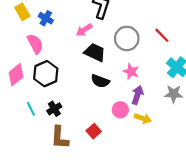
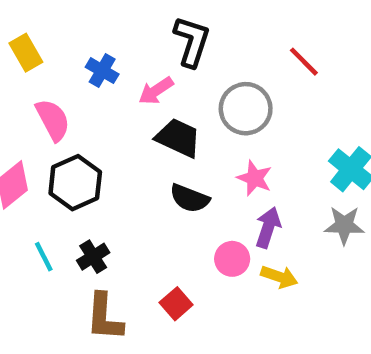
blue cross: (46, 18) -> (102, 71), moved
red line: (162, 35) -> (304, 62), moved

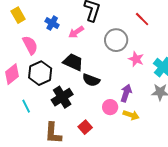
black trapezoid: (178, 138) -> (73, 62), moved
pink star: (255, 178) -> (136, 59), moved
black cross: (93, 257) -> (62, 97), moved, size x1.5

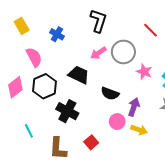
pink arrow: (76, 32) -> (98, 53), moved
black semicircle: (91, 80) -> (110, 93), moved
black cross: (62, 97) -> (67, 111), turned -30
cyan line: (26, 106) -> (29, 131), moved

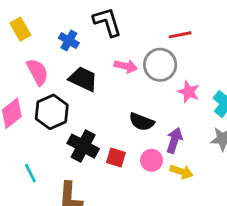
black L-shape: (98, 21) -> (107, 22), moved, turned -35
red line: (150, 30) -> (180, 35), moved, turned -56
pink arrow: (98, 53) -> (126, 66), turned -133
black trapezoid: (79, 75) -> (83, 79), moved
red square: (91, 142) -> (116, 157), moved, turned -32

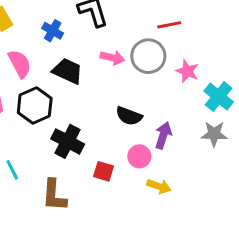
pink star: (189, 92) -> (187, 71), moved
red square: (116, 157) -> (103, 171), moved
yellow arrow: (181, 172) -> (159, 186), moved

